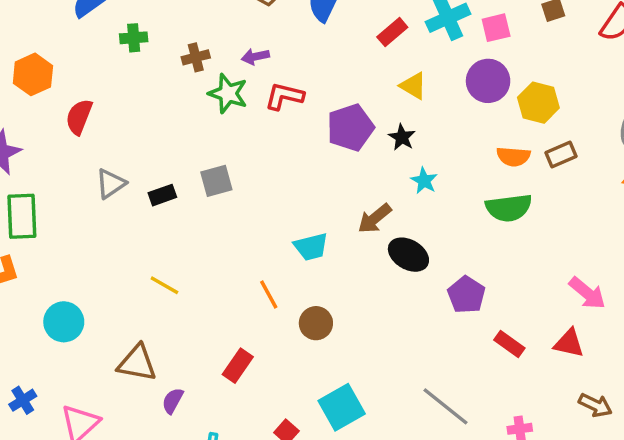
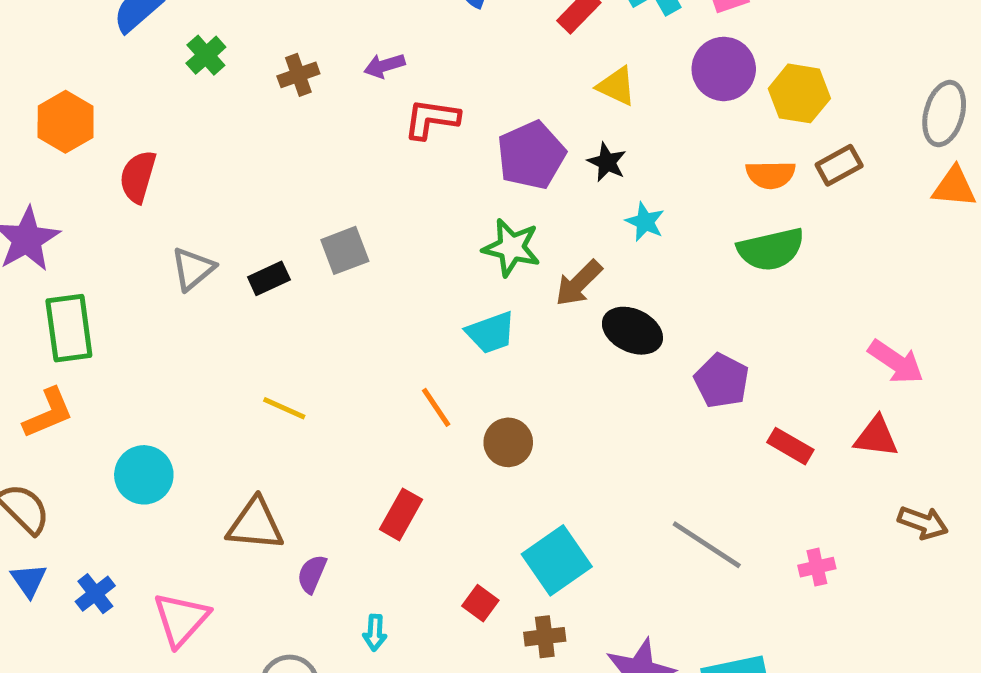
green cross: (134, 38) -> (206, 55), turned -32
green star: (228, 93) -> (511, 248), moved

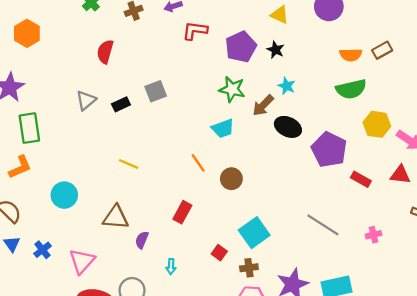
yellow hexagon: (799, 93) -> (377, 124), moved
red semicircle: (138, 177) -> (105, 52), moved
cyan star: (645, 222) -> (287, 86), moved
purple pentagon: (722, 381) -> (329, 150), size x1.4

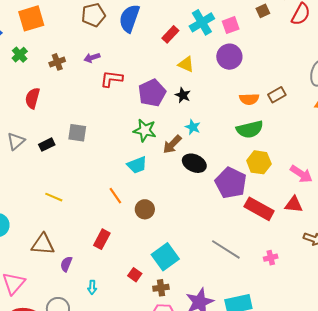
gray square: (156, 91) -> (77, 133), turned 30
yellow hexagon: (377, 124) -> (259, 162), moved
red rectangle: (361, 179) -> (259, 209), size x1.6

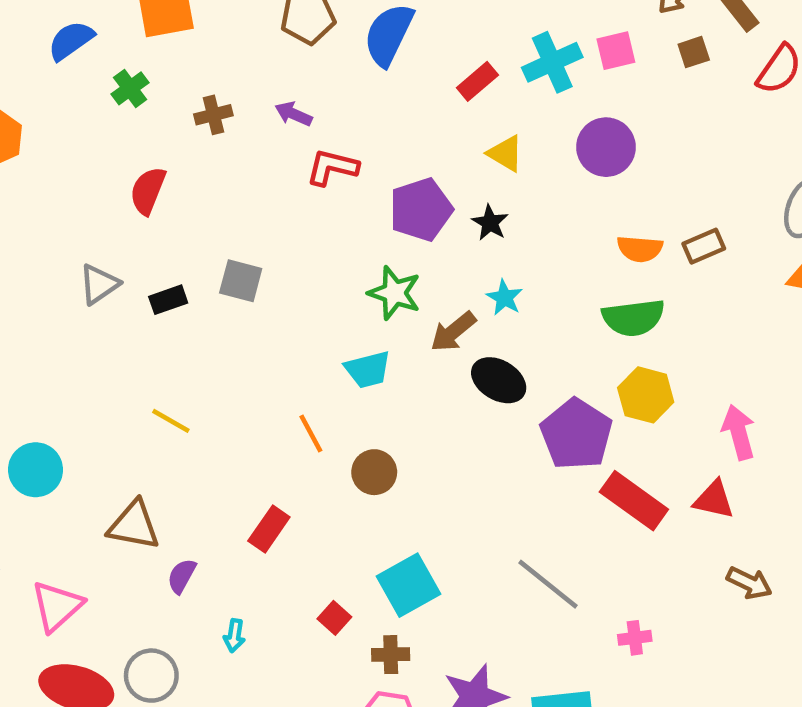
pink square: (231, 25) -> (616, 51), moved
purple arrow: (92, 58) -> (293, 114), turned 35
pink arrow: (301, 174) -> (739, 432), turned -145
pink cross: (271, 258) -> (635, 638), moved

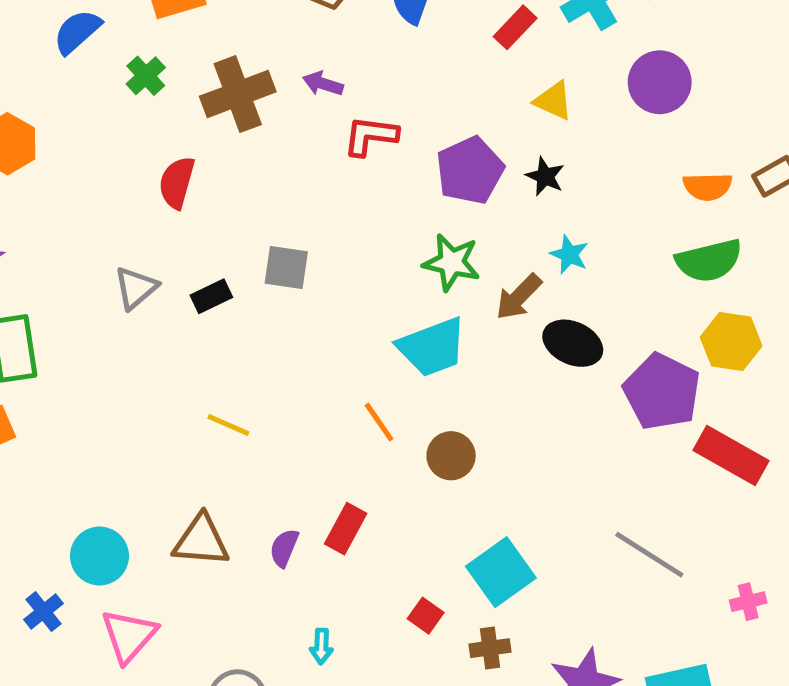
brown cross: (213, 115) -> (238, 94), size x1.8
cyan trapezoid: (368, 369) -> (432, 347), size x1.4
cyan circle: (36, 470) -> (99, 556), moved
purple semicircle: (182, 576) -> (284, 548), moved

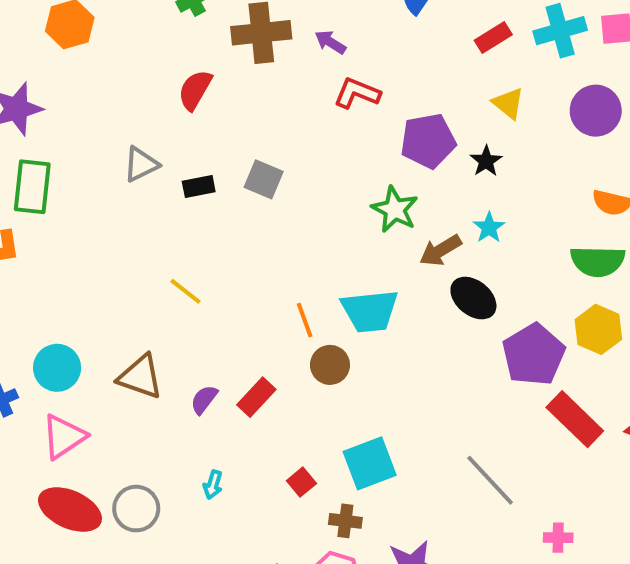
cyan trapezoid: (432, 347) -> (370, 311), moved
brown circle: (451, 456) -> (330, 365), moved

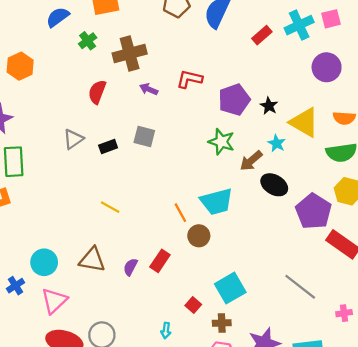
purple arrow: (330, 42) -> (149, 89), moved
yellow triangle: (508, 103) -> (304, 122), moved, size x1.6
cyan arrow: (213, 485) -> (166, 330), moved

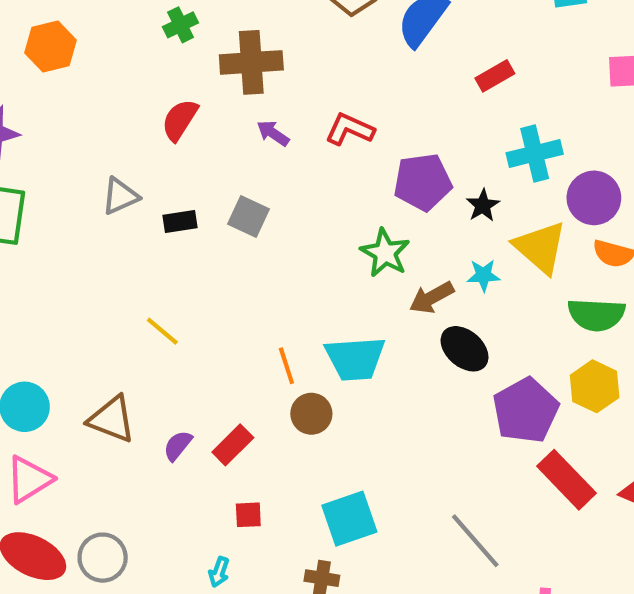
cyan cross: (299, 25) -> (535, 153), moved
purple circle: (327, 67) -> (594, 198), moved
cyan star: (277, 143) -> (483, 275), turned 30
red square: (193, 305) -> (248, 515), moved, turned 35

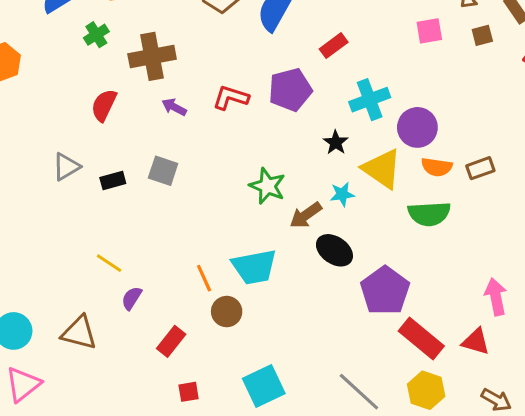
purple pentagon: (423, 182) -> (290, 90), moved
yellow hexagon: (595, 386) -> (426, 390), moved
purple semicircle: (178, 446) -> (132, 298), moved

